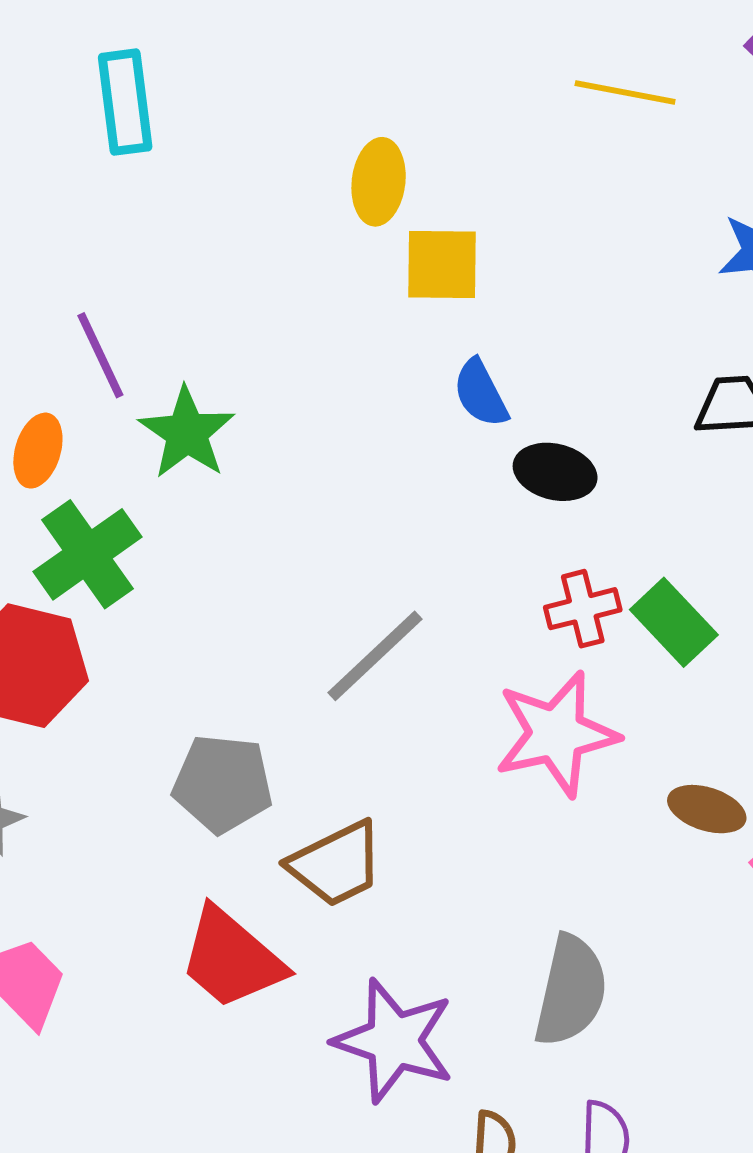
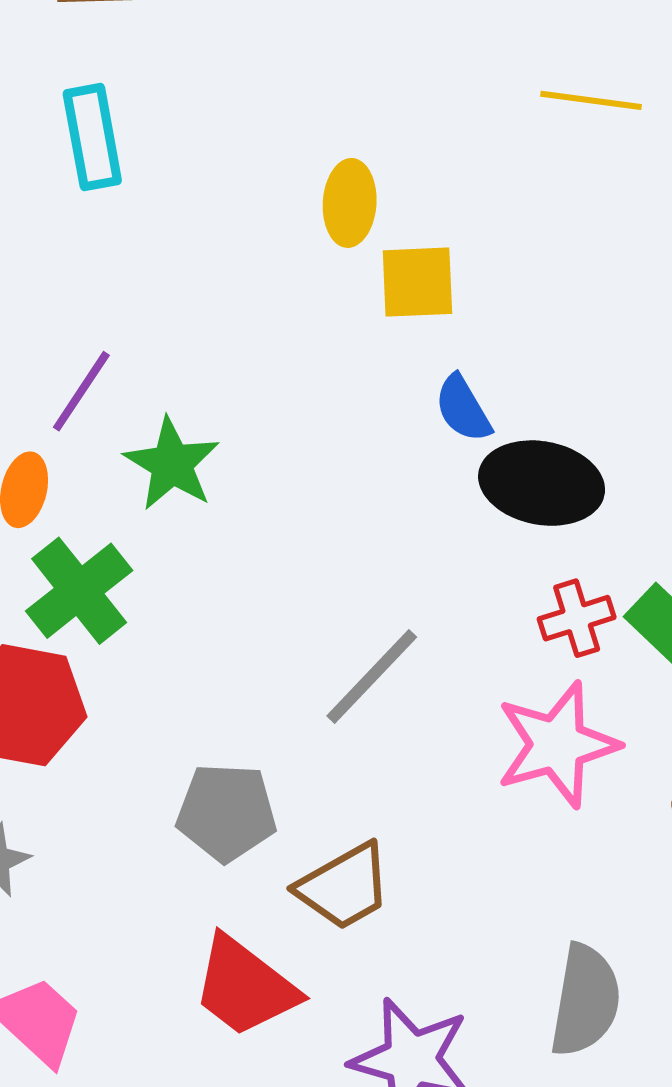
purple line: (100, 355) -> (81, 391), turned 62
black ellipse: (555, 472) -> (542, 483), size x1.5

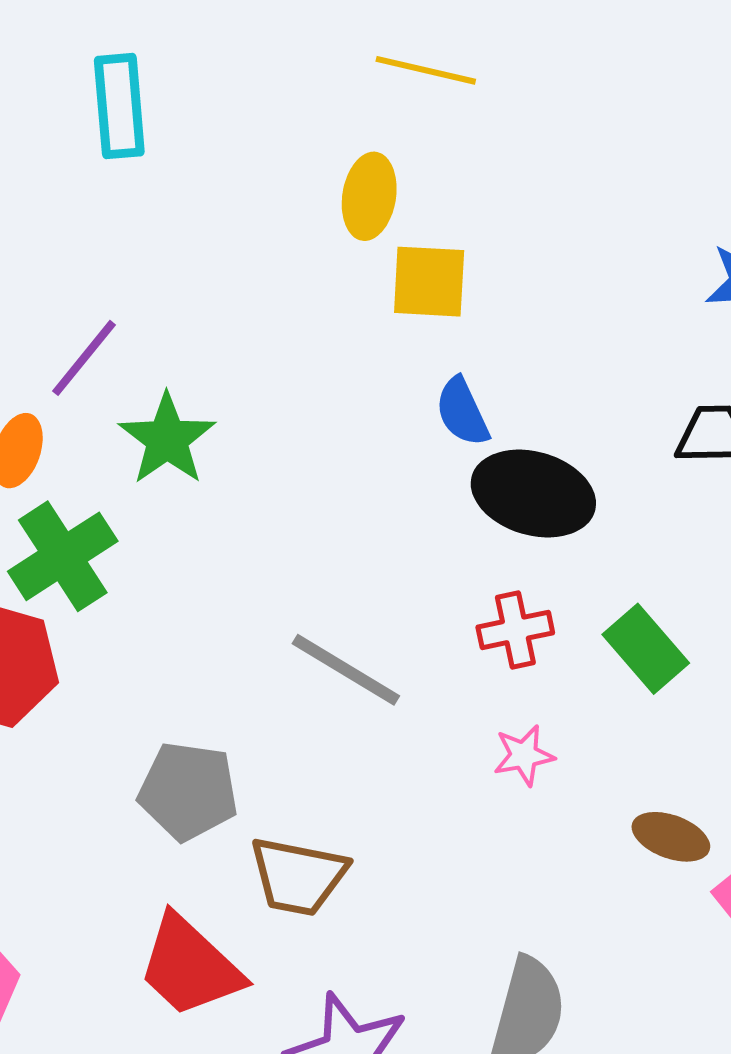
yellow line: (591, 100) -> (426, 70), moved
red cross: (577, 618) -> (515, 630), moved
gray line: (372, 676) -> (346, 670), turned 72
pink star: (557, 745) -> (524, 755), size x0.5
brown trapezoid: (344, 886) -> (298, 876), turned 35

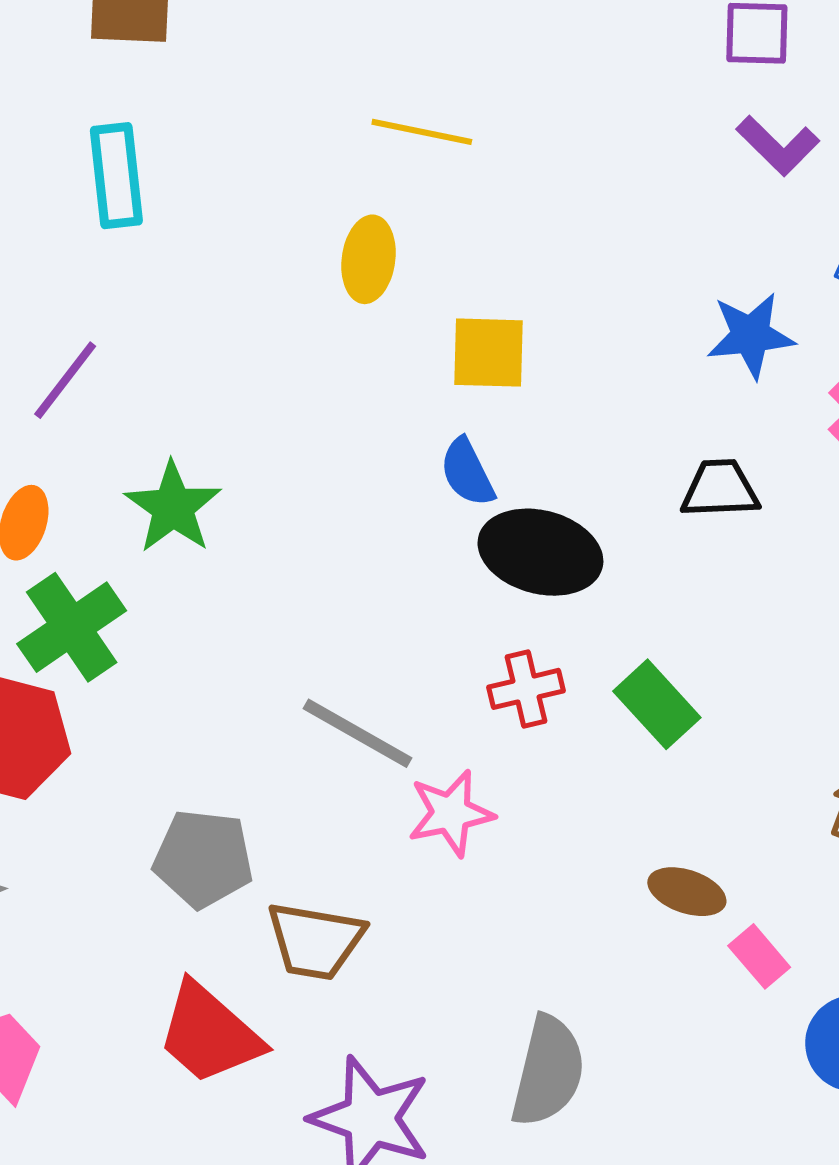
yellow square: (429, 282) -> (489, 353), moved
purple line: (84, 358) -> (65, 380), moved
pink star: (524, 755) -> (451, 813), moved, size x1.4

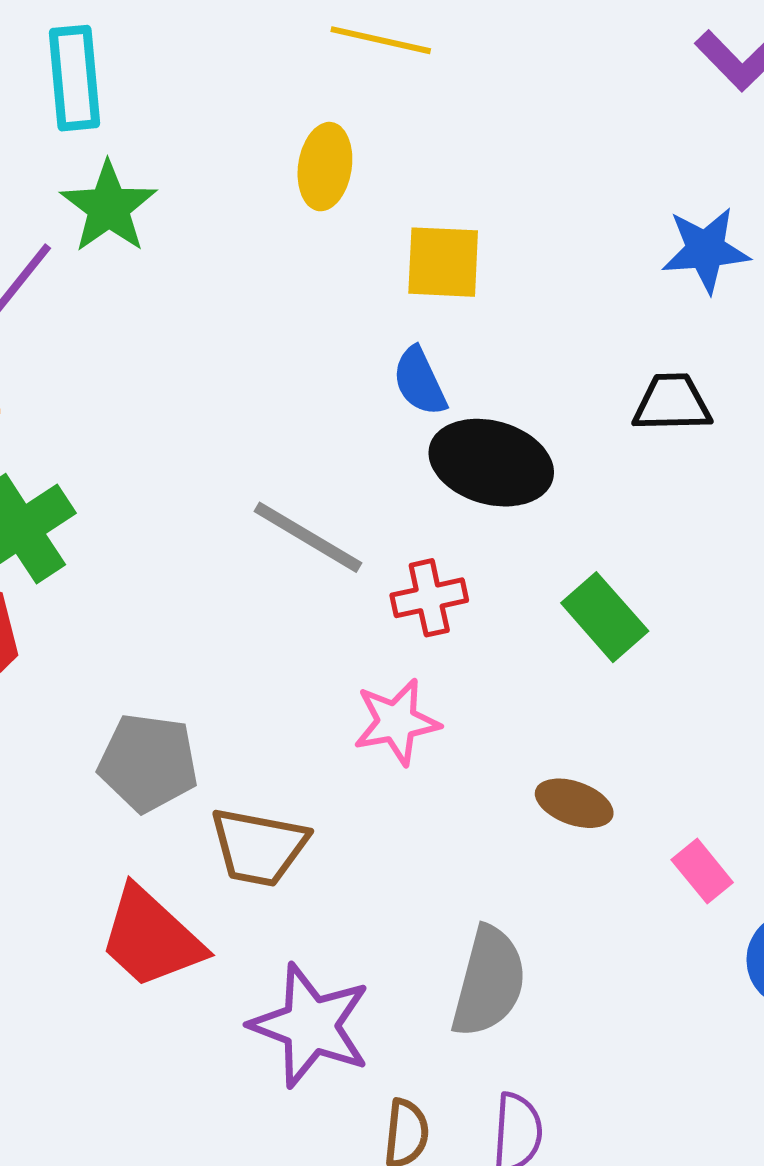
green star: (173, 507) -> (109, 207), moved
red cross: (526, 689) -> (429, 598), moved
gray line: (358, 733) -> (308, 537), moved
brown ellipse: (687, 892) -> (574, 803), moved

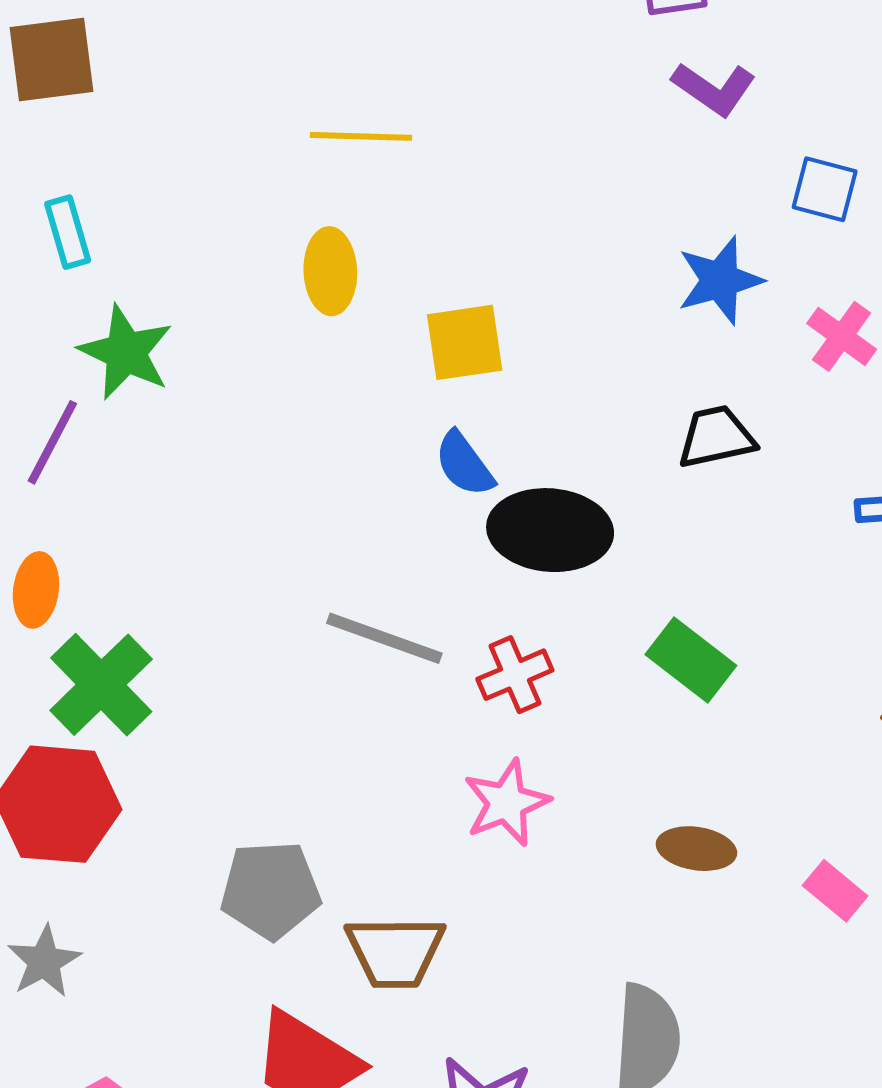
cyan rectangle: (74, 78) -> (68, 232), size x0.7

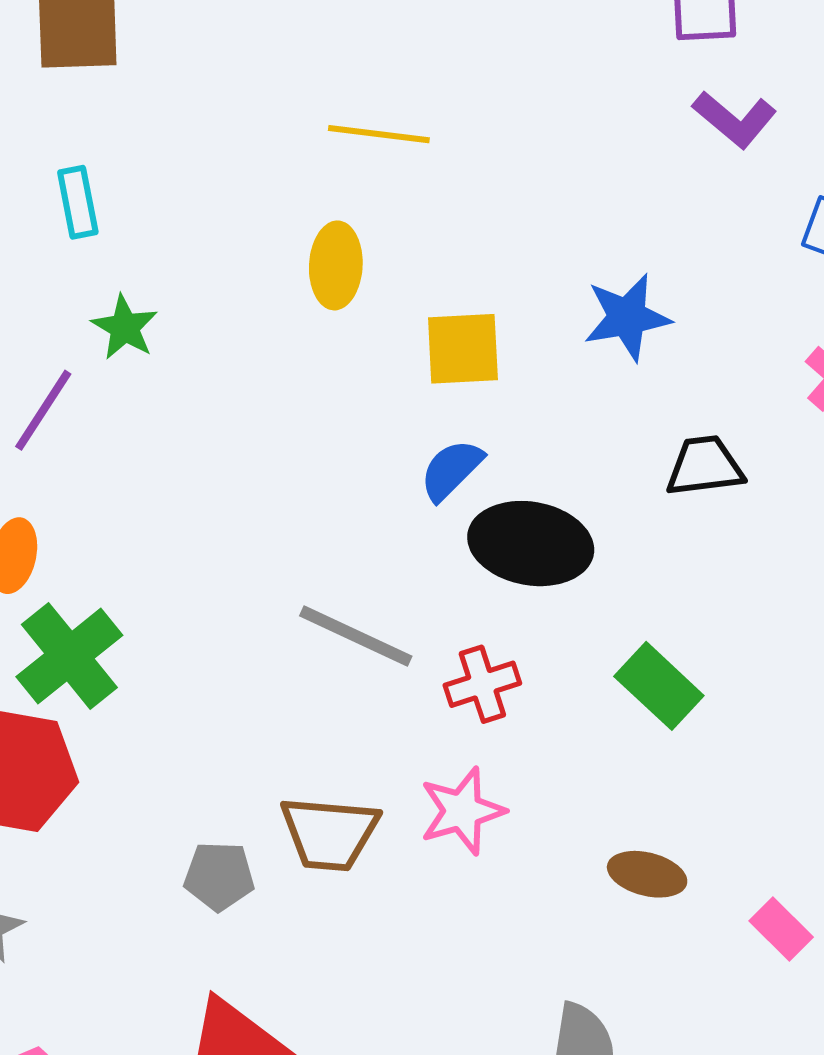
blue star: (720, 280) -> (627, 317), moved
green star: (126, 352) -> (125, 327), size x0.7
blue semicircle: (464, 464) -> (451, 470), turned 76
gray pentagon: (271, 890) -> (219, 876), size x0.7
brown trapezoid: (395, 952) -> (329, 833), moved

